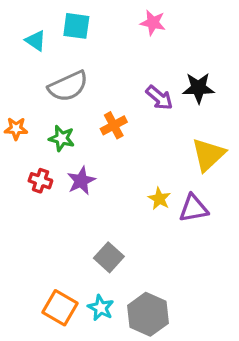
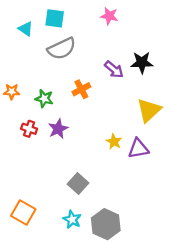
gray semicircle: (68, 86) -> (62, 49), moved
orange square: (60, 308) -> (23, 213), moved

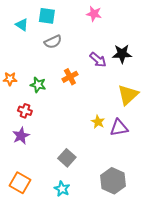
gray semicircle: (62, 49) -> (53, 42), size x0.7
purple star: (58, 129) -> (21, 136), moved
gray hexagon: (106, 224) -> (113, 181), moved

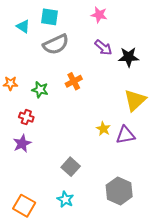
gray semicircle: (53, 42) -> (56, 44), size x1.4
purple arrow: (98, 60) -> (103, 47), moved
orange square: (20, 183) -> (24, 206), moved

